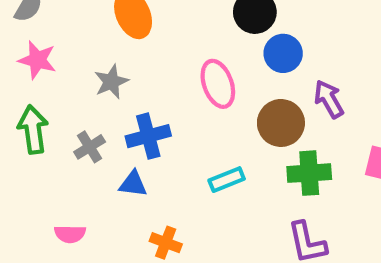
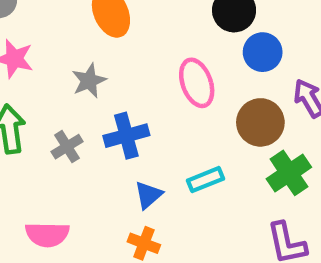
green cross: (309, 173) -> (289, 173), turned -30
blue triangle: (133, 184) -> (148, 195), moved, turned -48
pink semicircle: (70, 234) -> (47, 234), size x1.4

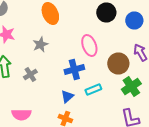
blue circle: (263, 52) -> (134, 20), moved
blue cross: (126, 136) -> (74, 70), moved

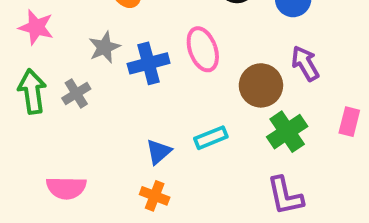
blue cross: (74, 70) -> (149, 63), moved
gray cross: (30, 74) -> (76, 93), moved

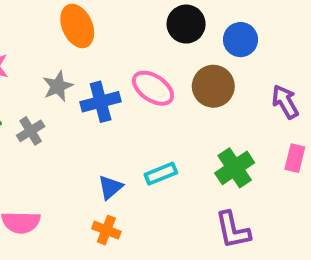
pink ellipse: (203, 49) -> (153, 88), turned -36
purple arrow: (305, 63) -> (285, 102), moved
brown circle: (261, 85) -> (213, 86), moved

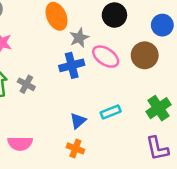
black circle: (186, 24) -> (114, 15), moved
gray star: (58, 86) -> (79, 38), moved
gray cross: (31, 131) -> (26, 84), turned -30

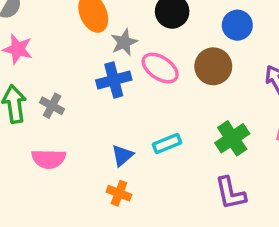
pink semicircle: (20, 143) -> (49, 159), moved

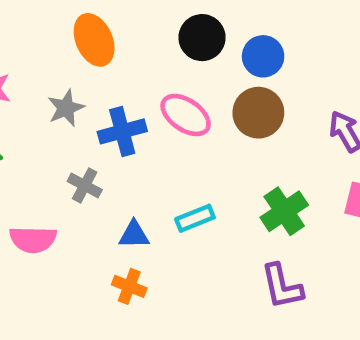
blue circle: (237, 25) -> (263, 56), moved
gray star: (124, 42) -> (66, 108), moved
gray cross: (52, 106) -> (85, 185), moved
blue triangle: (122, 155) -> (134, 235), turned 40

